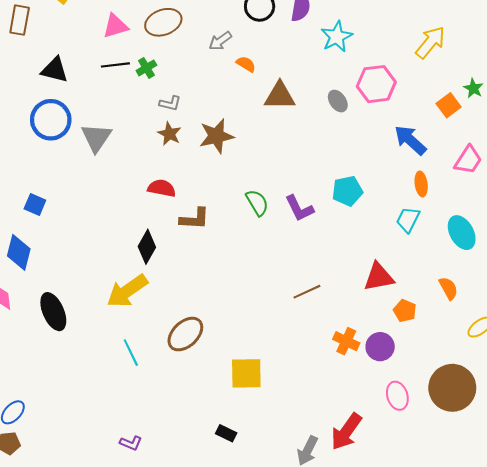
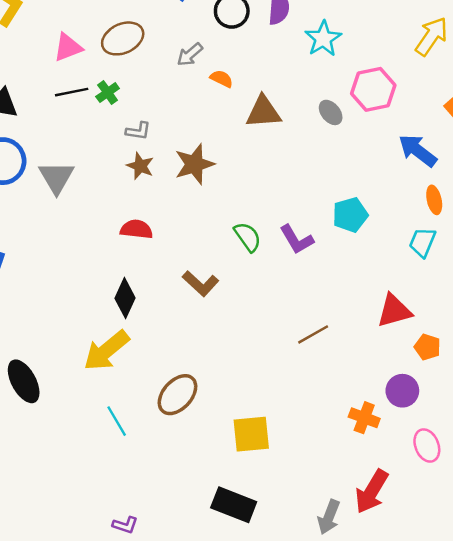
brown L-shape: (195, 219) -> (201, 284), moved, turned 44
orange cross: (346, 341) -> (364, 418), moved
black rectangle: (226, 433) -> (234, 505), size x1.8

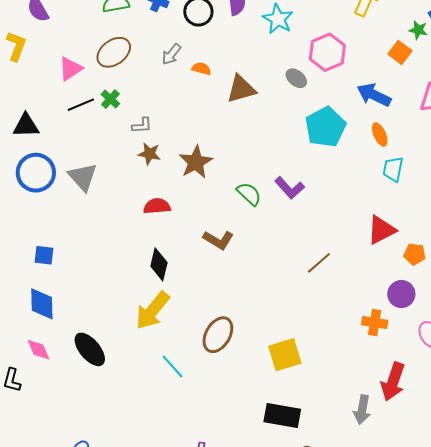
brown star: (194, 164) -> (196, 162), moved
orange ellipse: (434, 200) -> (380, 134), moved
cyan pentagon: (350, 215) -> (325, 127), moved, size x1.4

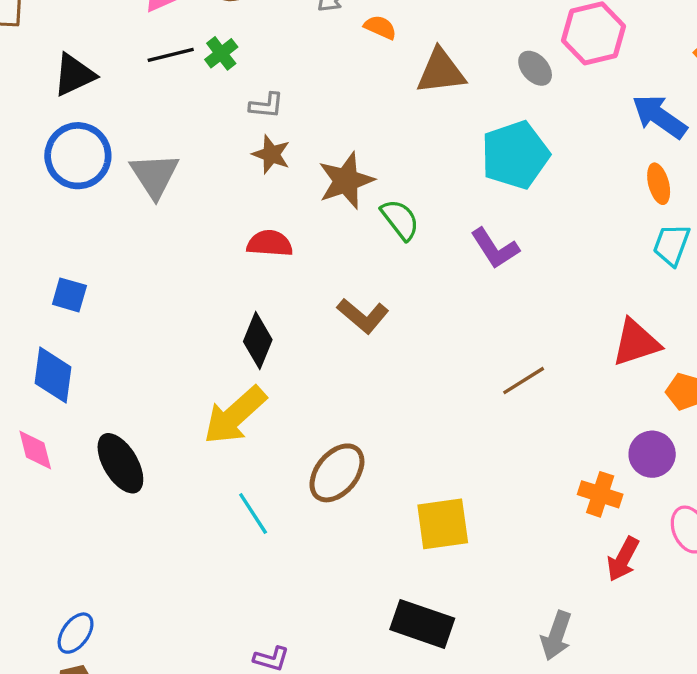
black triangle: (26, 126) -> (74, 75), turned -32
cyan pentagon: (325, 127) -> (515, 155), moved
green semicircle: (249, 194) -> (400, 220), moved
red arrow: (393, 382) -> (623, 559), moved, size x0.7

